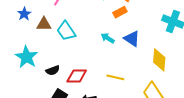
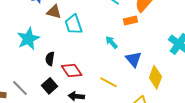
blue triangle: (132, 39) -> (134, 59), moved
black semicircle: (53, 70) -> (50, 59), turned 104
red diamond: (77, 76) -> (72, 70), turned 40

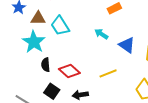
cyan star: (28, 39) -> (34, 42), moved
yellow line: (108, 82) -> (108, 73), turned -36

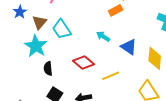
brown triangle: (38, 18) -> (39, 22), turned -49
red diamond: (69, 71) -> (84, 62), moved

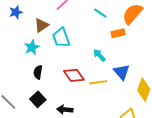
blue star: (20, 12) -> (16, 12), moved
cyan star: (36, 46) -> (32, 47), size x0.7
yellow line: (111, 76) -> (98, 82), moved

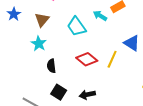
cyan trapezoid: (61, 38) -> (76, 26), moved
cyan arrow: (99, 55) -> (100, 16), moved
yellow line: (98, 82) -> (112, 59), turned -42

